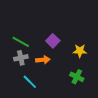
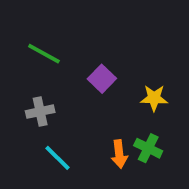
green line: (21, 42) -> (44, 54), moved
orange arrow: (43, 60) -> (119, 154), moved, turned 88

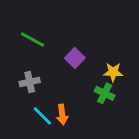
green cross: (148, 148) -> (105, 93), moved
orange arrow: (119, 154) -> (62, 115), moved

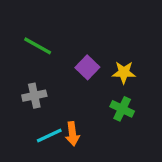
yellow star: (113, 72) -> (124, 72), moved
cyan line: (42, 116) -> (49, 135), turned -70

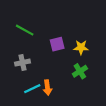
purple square: (87, 67) -> (57, 44), turned 32
green cross: (122, 109) -> (80, 71), turned 32

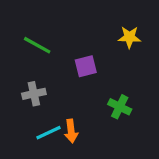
yellow star: (81, 47) -> (129, 37), moved
green cross: (80, 71) -> (120, 107), turned -32

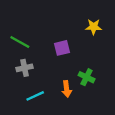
green line: (37, 45) -> (20, 42), moved
orange arrow: (71, 131) -> (67, 89), moved

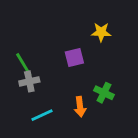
yellow star: (94, 27) -> (101, 32), moved
green line: (20, 42) -> (24, 65), moved, turned 30

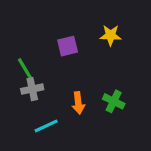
purple square: (74, 58) -> (68, 46), moved
orange arrow: (80, 107) -> (78, 103), moved

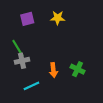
yellow star: (111, 35) -> (58, 18), moved
purple square: (68, 46) -> (27, 19), moved

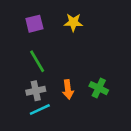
green line: (18, 48) -> (37, 61), moved
gray cross: (22, 61) -> (36, 91), moved

